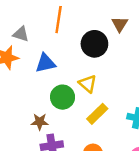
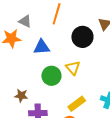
yellow rectangle: (97, 114) -> (77, 104), moved
brown star: (40, 122) -> (21, 96), moved

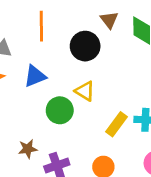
yellow rectangle: (77, 104) -> (117, 124), moved

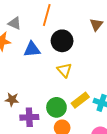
black circle: (85, 46) -> (62, 41), moved
green circle: (60, 110) -> (56, 107), moved

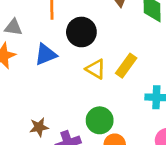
yellow rectangle: (80, 100) -> (126, 66), moved

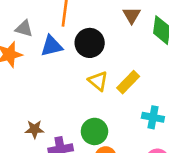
blue triangle: (46, 54) -> (51, 46), moved

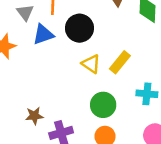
gray triangle: (24, 29) -> (25, 13), moved, turned 42
green circle: (94, 131) -> (103, 105), moved

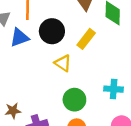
yellow rectangle: (120, 62) -> (86, 39), moved

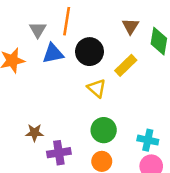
cyan cross: (114, 89) -> (148, 140), moved

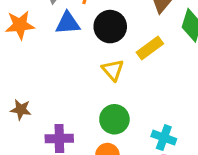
brown star: (34, 133) -> (21, 110), moved

